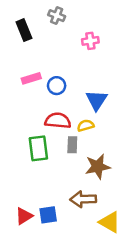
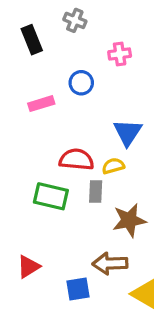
blue circle: (57, 86) -> (81, 83), moved
green rectangle: (38, 148) -> (51, 196), turned -70
blue square: (48, 215) -> (78, 289), moved
red triangle: (24, 216) -> (28, 267), moved

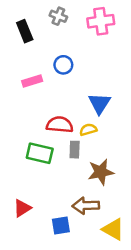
pink cross: (120, 54) -> (101, 21), moved, size x1.5

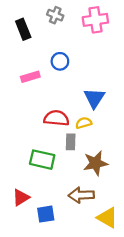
green rectangle: (40, 153) -> (42, 160), moved
blue square: (61, 226) -> (46, 214), moved

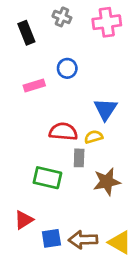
brown arrow: (81, 195) -> (83, 240), moved

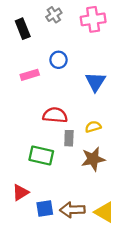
gray cross: (62, 17) -> (54, 15), turned 35
blue triangle: (105, 109) -> (95, 82), moved
yellow semicircle: (94, 137) -> (93, 127), moved

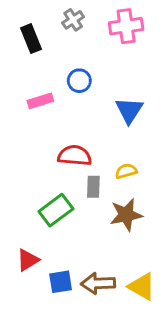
green rectangle: (41, 156) -> (56, 210), turned -50

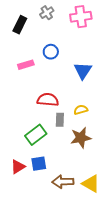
black rectangle: (31, 39) -> (20, 25), turned 48
blue square: (61, 282) -> (39, 164), moved

